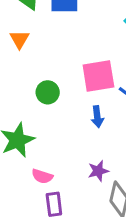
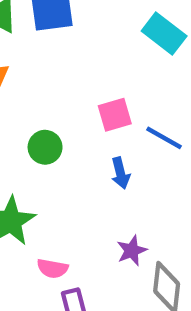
pink square: (98, 76) -> (115, 115), size x0.7

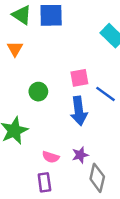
blue arrow: (120, 173) -> (79, 111), size x1.6
pink semicircle: (52, 268) -> (51, 157), moved

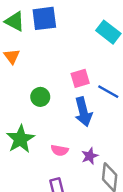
pink semicircle: (51, 157) -> (60, 150), moved

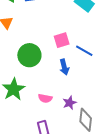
green circle: (40, 97) -> (29, 55), size x1.5
blue arrow: (83, 112) -> (64, 67), size x0.7

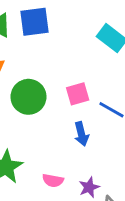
green circle: (29, 55) -> (29, 97), moved

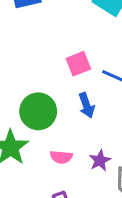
green circle: (29, 97) -> (38, 111), moved

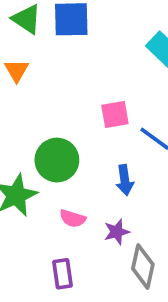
blue arrow: (87, 105) -> (125, 180), moved

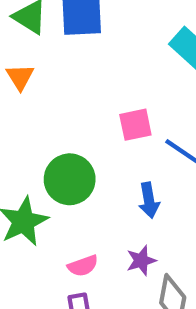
pink semicircle: (73, 218) -> (83, 266), moved, turned -35

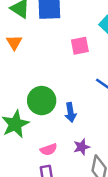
pink square: (135, 125) -> (80, 46), moved
blue arrow: (149, 200) -> (70, 112), moved

